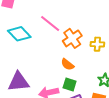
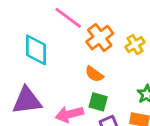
cyan diamond: (19, 34) -> (36, 50), moved, turned 45
yellow cross: (97, 44) -> (135, 45), turned -32

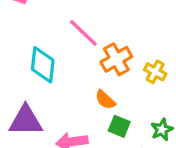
yellow cross: (135, 45) -> (155, 72), turned -36
green square: (98, 102) -> (119, 126), moved

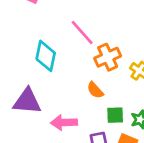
green square: (119, 126) -> (115, 115), moved, turned -30

